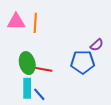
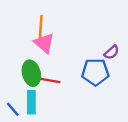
pink triangle: (16, 22) -> (44, 43), moved, turned 42
blue line: (39, 94) -> (13, 109), moved

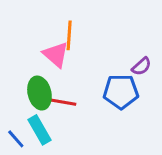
orange line: (41, 27) -> (69, 35), moved
cyan rectangle: (31, 102) -> (39, 130), turned -30

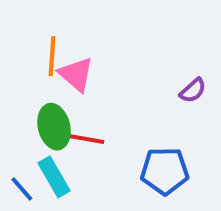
orange line: (69, 35) -> (52, 56), moved
blue pentagon: (121, 92) -> (165, 171), moved

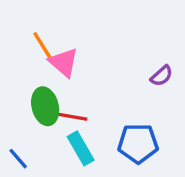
orange line: (52, 56) -> (43, 47), turned -36
cyan rectangle: (54, 177) -> (81, 148), moved

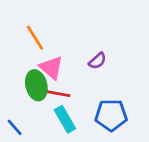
pink triangle: (64, 62) -> (51, 68), moved
purple semicircle: (162, 76) -> (97, 61), moved

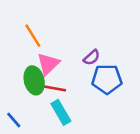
pink triangle: (51, 68) -> (48, 64), turned 35
blue pentagon: (111, 115) -> (107, 79), moved

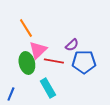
red line: (53, 88) -> (54, 61), moved
blue line: (14, 120) -> (11, 94), turned 64

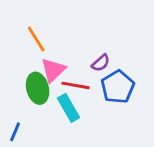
blue pentagon: (84, 62) -> (118, 87), turned -30
cyan rectangle: (48, 88) -> (68, 108), moved

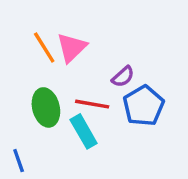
pink triangle: (53, 70) -> (72, 48), moved
blue line: (15, 132) -> (19, 161), turned -42

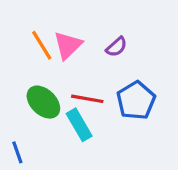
purple semicircle: (123, 77) -> (116, 47), moved
green ellipse: (46, 107) -> (43, 102), turned -32

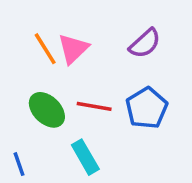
purple semicircle: (116, 47) -> (145, 43), moved, size x1.4
cyan rectangle: (79, 125) -> (85, 157), moved

